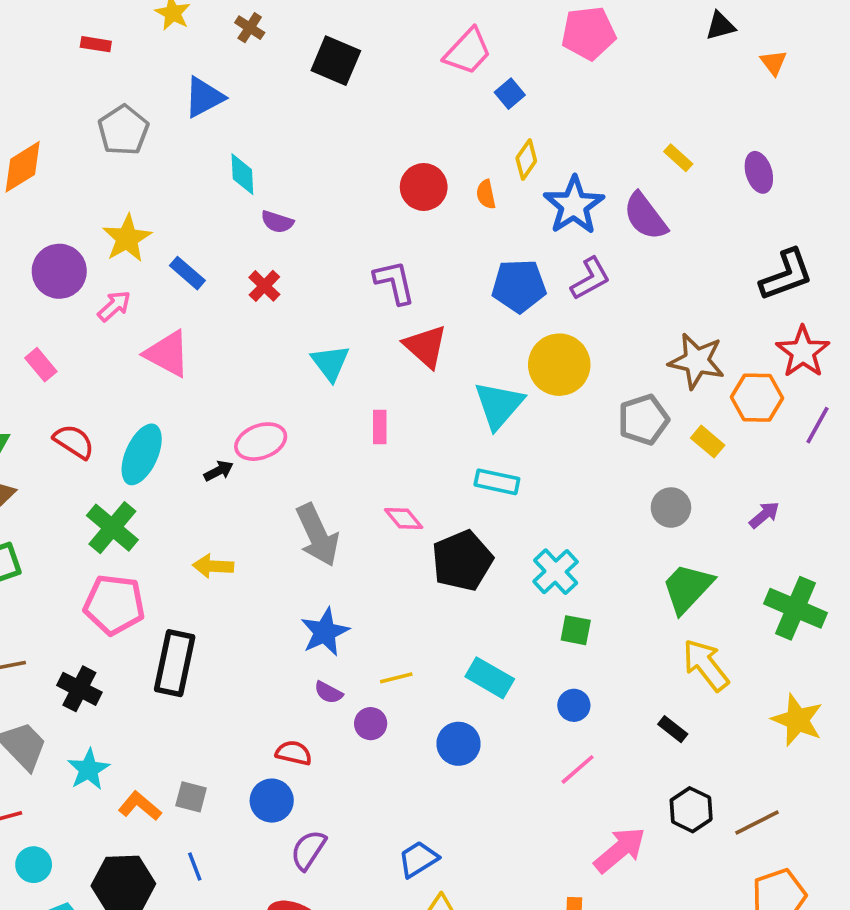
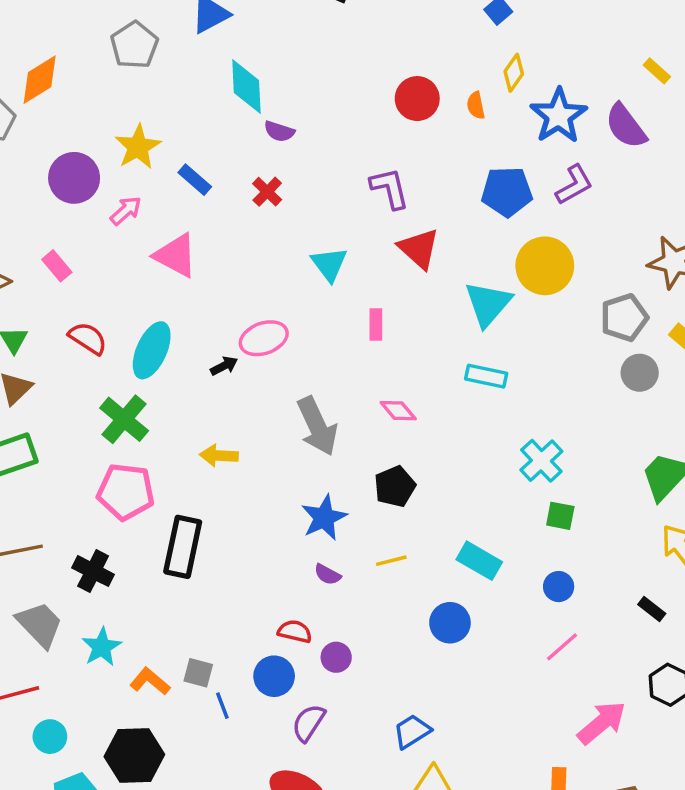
cyan diamond: (242, 174) -> (246, 86), size x1.4
gray circle: (671, 508) -> (640, 373), moved
black pentagon: (462, 561) -> (395, 487), moved, size x0.7
purple circle: (371, 724) -> (336, 657), moved
blue line: (195, 866) -> (222, 706), moved

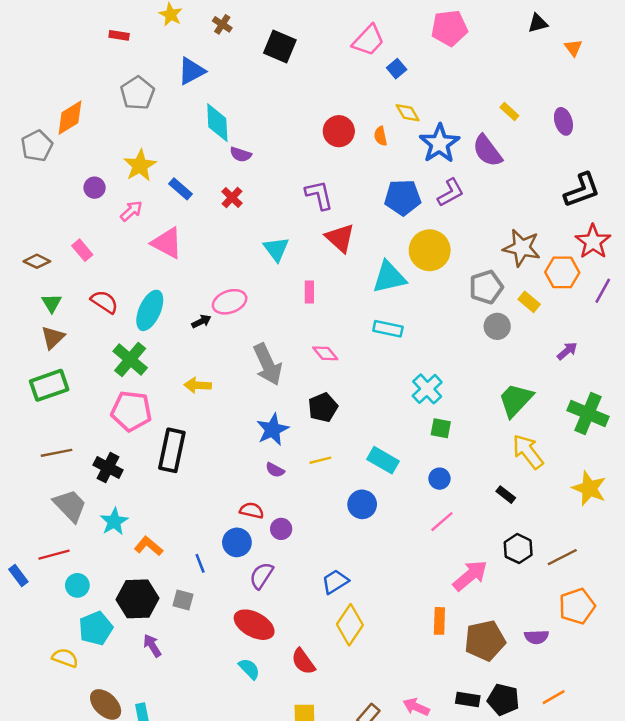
yellow diamond: (514, 73) -> (408, 113), turned -65
purple circle: (74, 178) -> (95, 188), size x0.6
cyan triangle: (488, 304) -> (389, 277), turned 36
gray square: (198, 673) -> (183, 600), moved

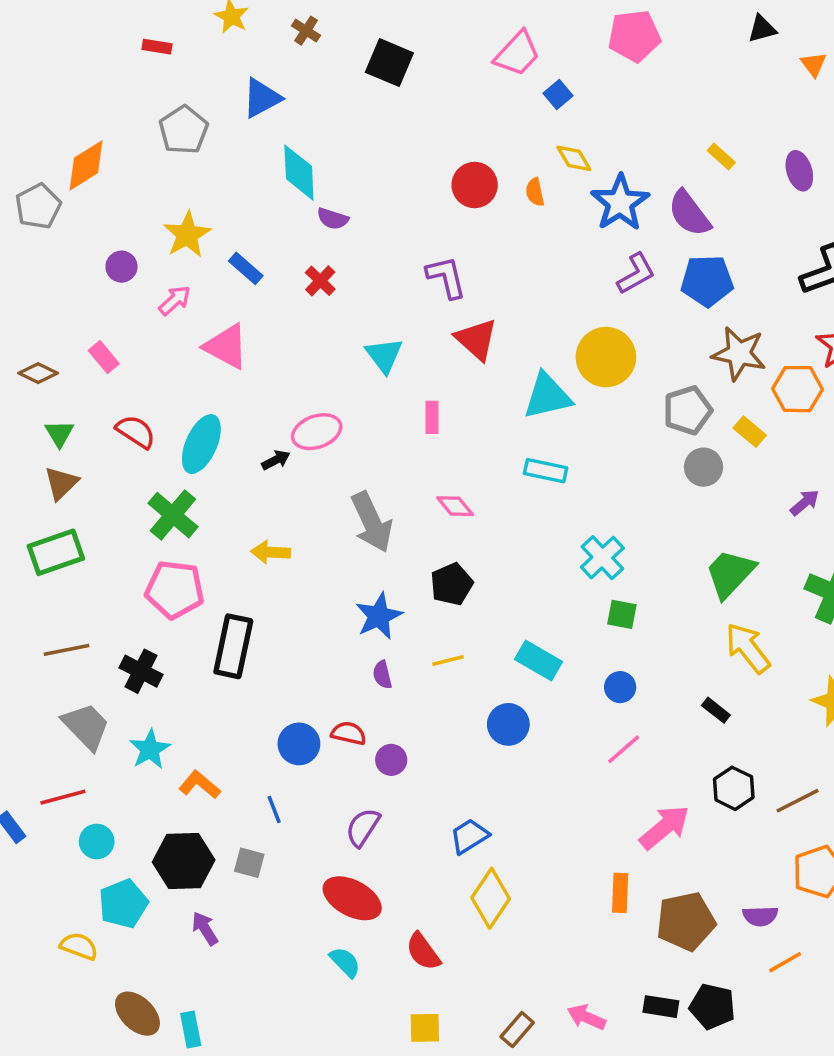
blue pentagon: (403, 197) -> (707, 281), moved
purple semicircle: (275, 470) -> (382, 675), turned 48
blue circle: (237, 542) -> (299, 744), moved
orange line: (554, 697) -> (785, 962), moved

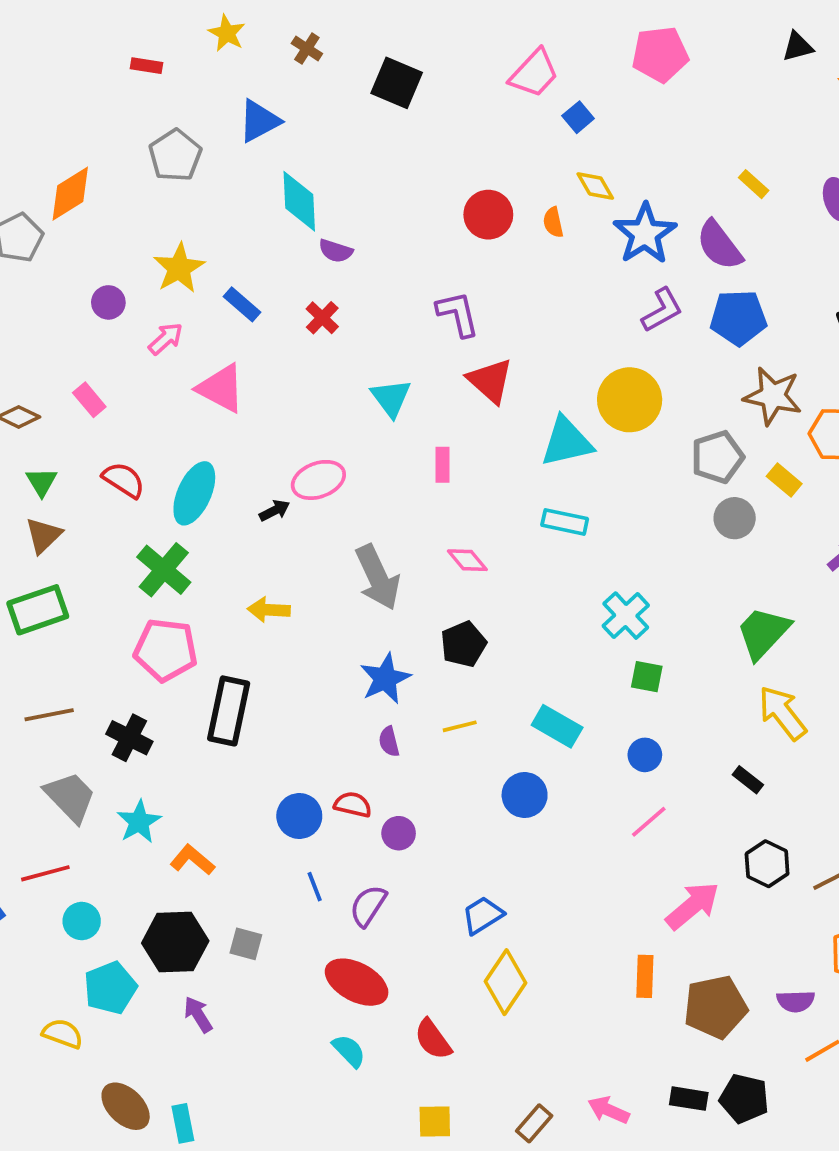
blue line: (274, 810) -> (315, 887), moved

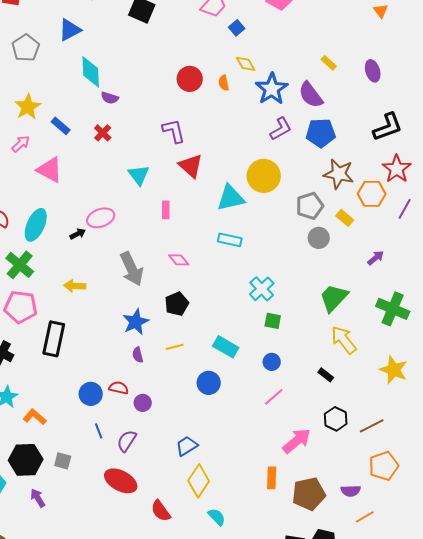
cyan semicircle: (349, 1051) -> (217, 517), moved

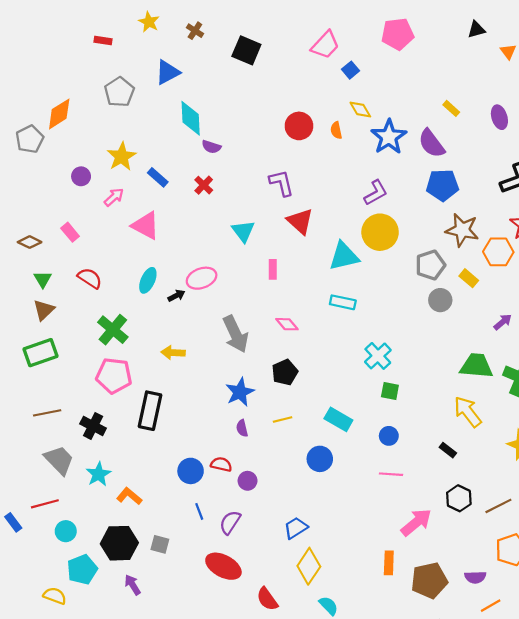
purple L-shape: (281, 129) -> (376, 193), moved
cyan ellipse: (36, 225) -> (148, 280), moved, size x0.7
green trapezoid: (334, 298) -> (476, 366), moved, turned 52
pink line: (274, 397) -> (391, 474), turned 45

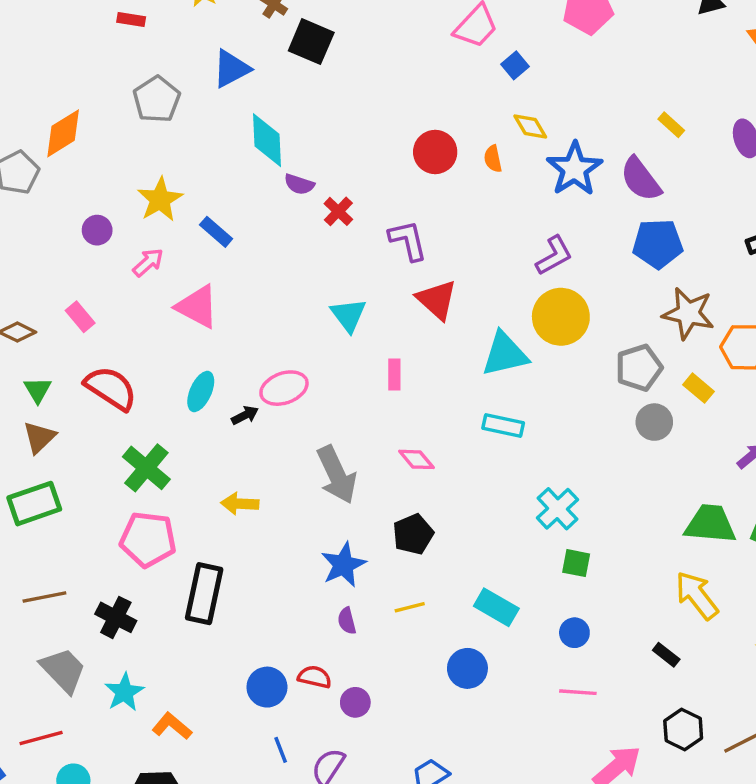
black square: (246, 50) -> (311, 42), moved
red cross: (204, 185) -> (338, 211), moved
red semicircle: (90, 278) -> (111, 388), size x1.4

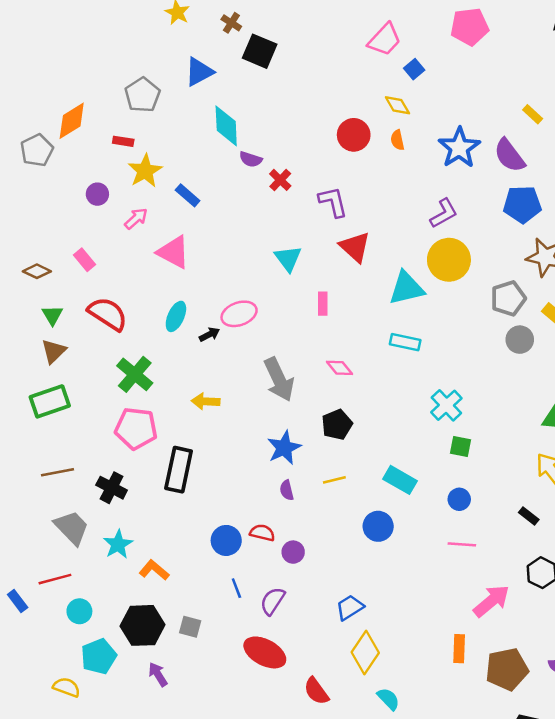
red rectangle: (131, 19) -> (123, 141), moved
yellow diamond: (530, 126) -> (397, 105), moved

